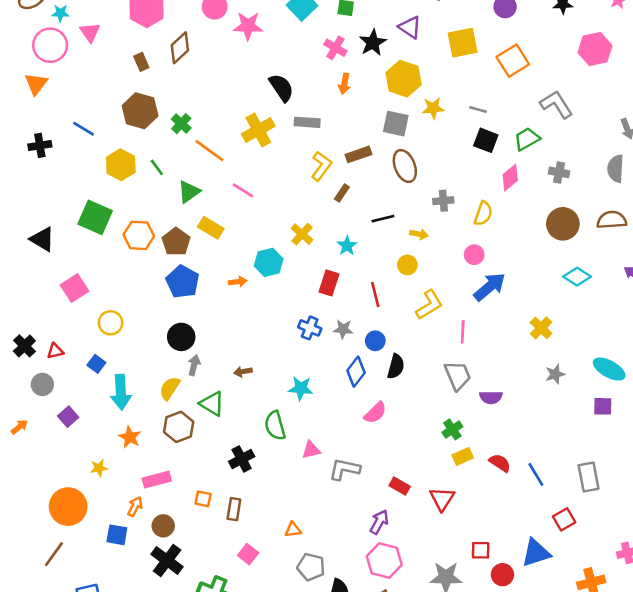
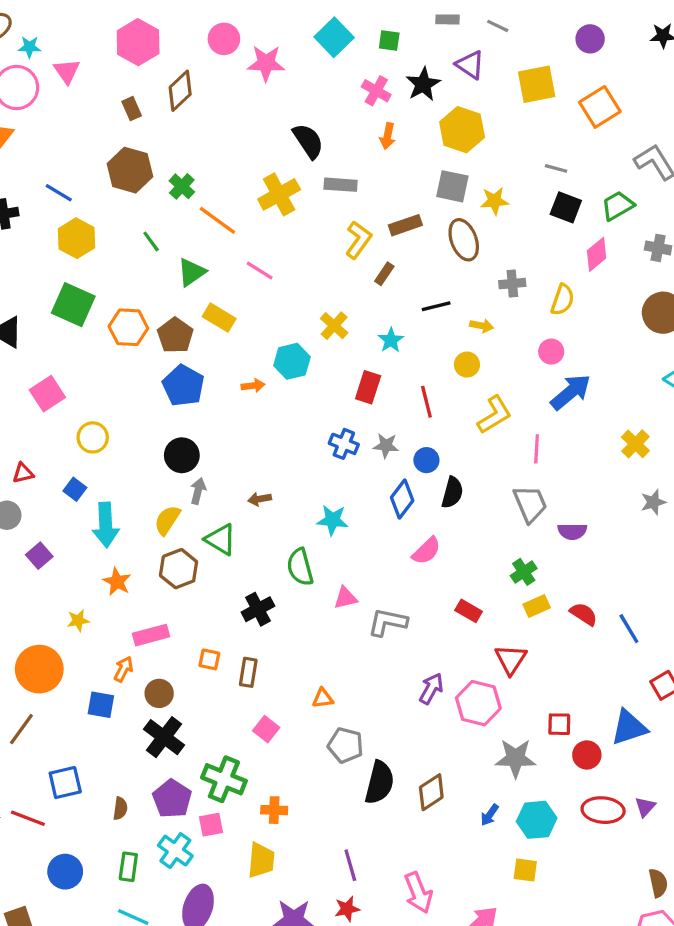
yellow star: (433, 108) -> (494, 201), moved
yellow hexagon: (121, 165) -> (77, 238), moved
red rectangle: (400, 486) -> (469, 611), moved
pink hexagon: (384, 561) -> (478, 703), moved

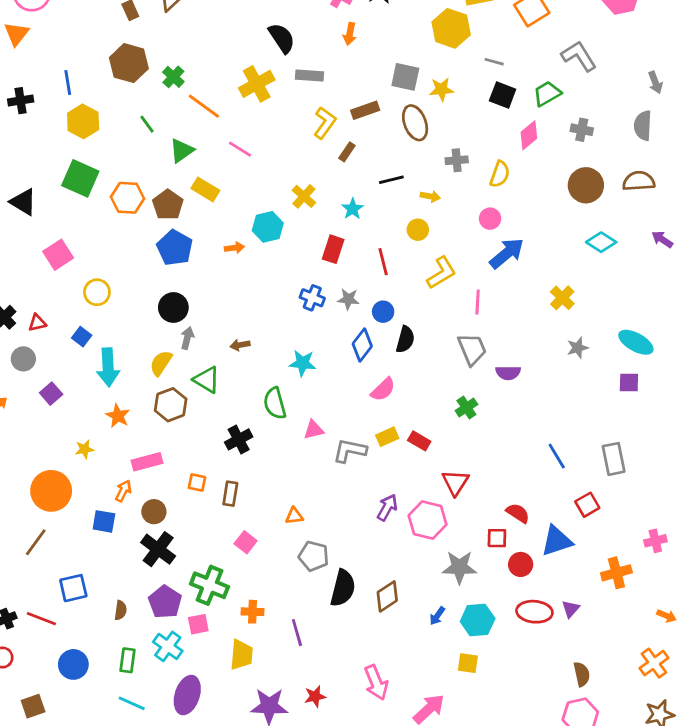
yellow hexagon: (462, 130) -> (451, 28), moved
blue line: (59, 193) -> (68, 82), turned 50
yellow rectangle: (537, 606) -> (387, 437), moved
red semicircle: (584, 614) -> (518, 513), moved
purple line: (350, 865) -> (297, 633), moved

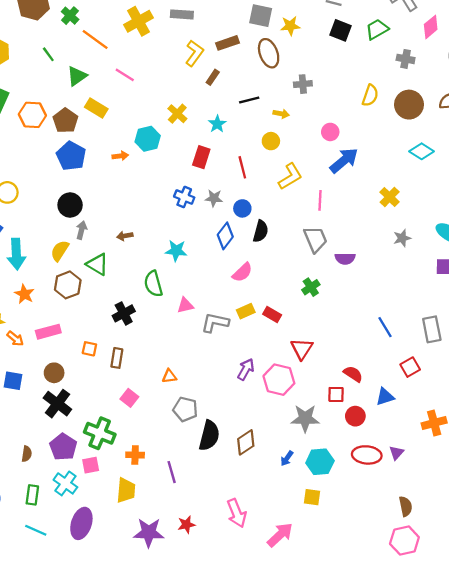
pink diamond: (529, 135) -> (431, 27), moved
yellow semicircle: (500, 174) -> (370, 95), moved
orange arrow: (123, 491) -> (15, 339), moved, turned 102
blue triangle: (557, 541) -> (385, 397), size x0.7

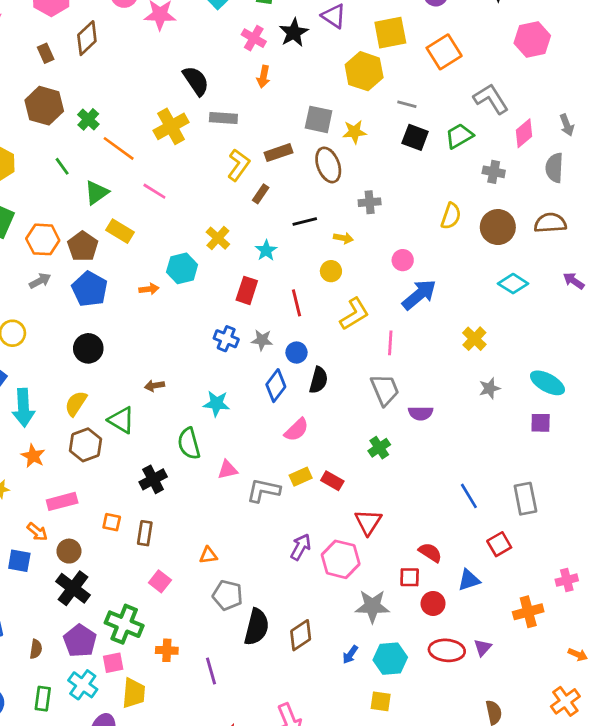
gray arrow: (81, 230) -> (40, 281), moved, turned 48
orange arrow: (15, 339) -> (37, 532), moved
yellow trapezoid: (126, 490) -> (134, 693), moved

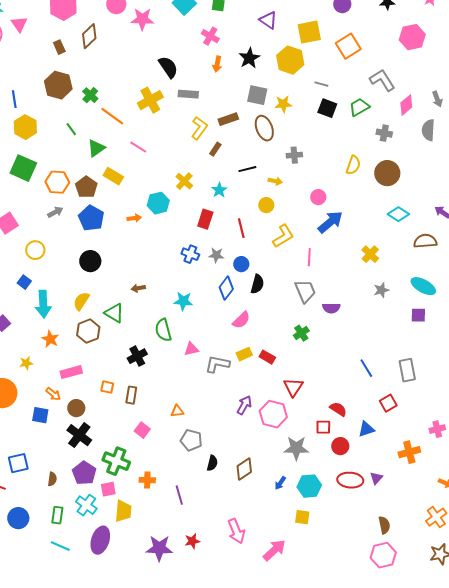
black star: (294, 33) -> (249, 58), moved
brown semicircle: (550, 223) -> (425, 241), moved
black semicircle: (257, 627) -> (212, 463), size x0.6

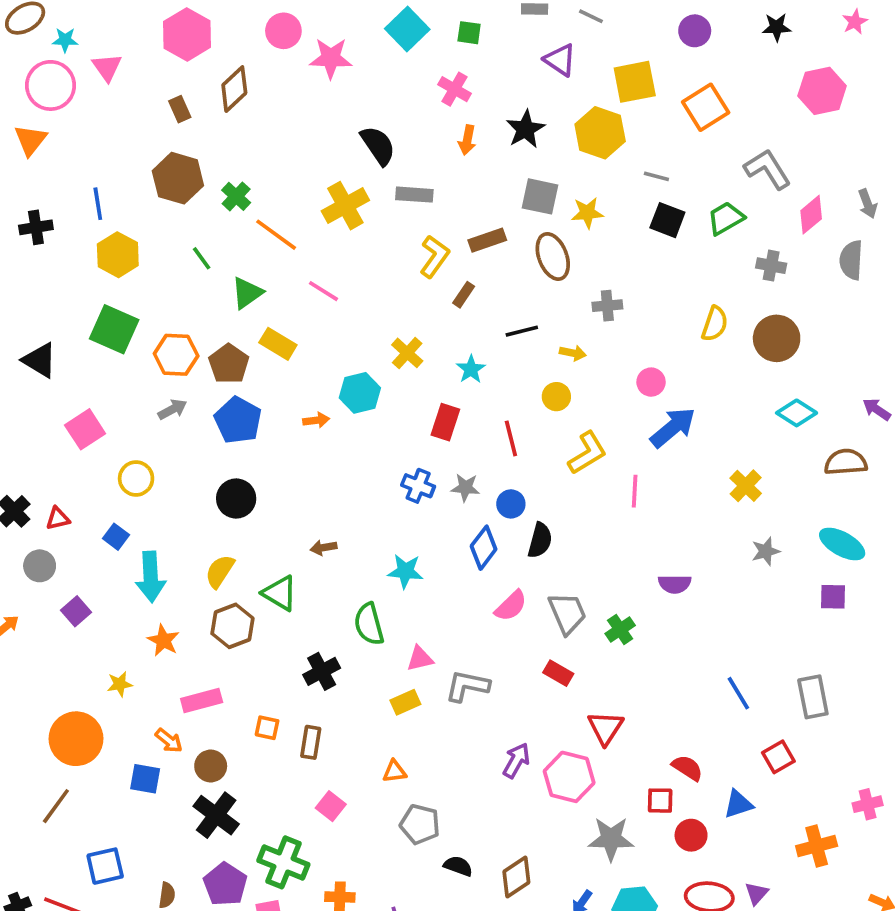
gray trapezoid: (305, 291) -> (567, 613), moved
yellow rectangle: (244, 354) -> (405, 702), moved
black semicircle: (212, 463) -> (458, 866), turned -84

